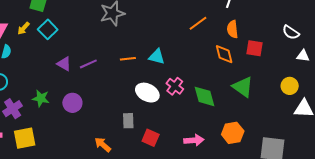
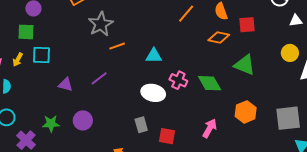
cyan square: (48, 29) -> (42, 55), turned -30
orange diamond: (224, 54) -> (219, 38), turned -50
orange line: (128, 59) -> (117, 46), moved
purple line: (88, 64) -> (99, 78), moved
pink arrow: (194, 140) -> (210, 128), turned -42

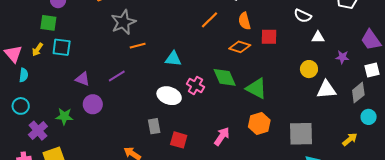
green triangle: (245, 65) -> (256, 88), moved
green diamond: (210, 83) -> (225, 77), moved
purple circle: (83, 120) -> (93, 104), moved

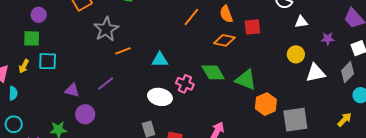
orange hexagon: (259, 123) -> (266, 104), moved

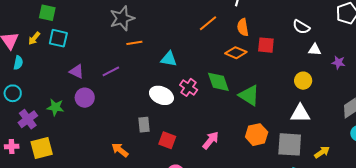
purple star: (328, 39) -> (338, 62), moved
white triangle: (315, 73) -> (300, 113), moved
orange hexagon: (266, 104) -> (257, 135), moved
yellow arrow: (344, 120) -> (322, 152), moved

